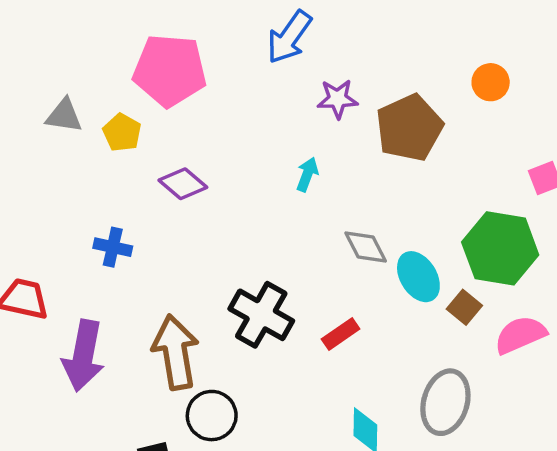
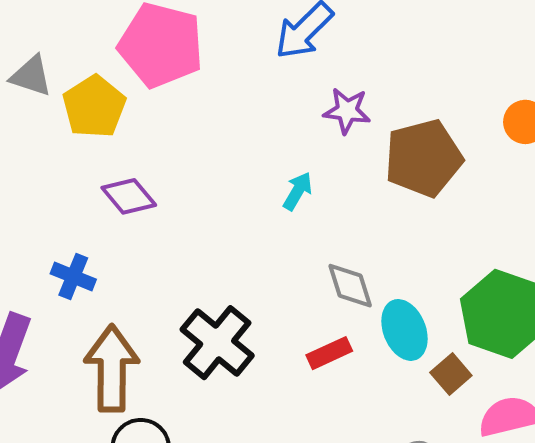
yellow pentagon: (122, 132) -> (94, 107), size x1.4
purple diamond: (183, 184) -> (129, 196), moved
blue cross: (113, 247) -> (73, 276), moved
red rectangle: (341, 334) -> (329, 353), moved

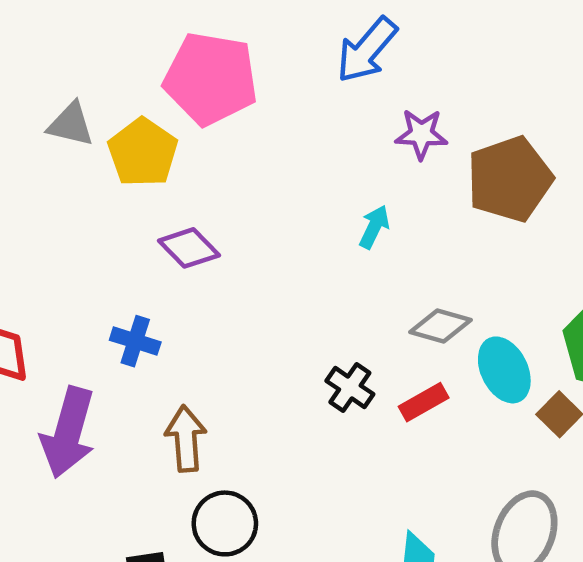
gray diamond: (350, 286) -> (440, 326), turned -52
black cross: (217, 343) -> (350, 387), moved, size x0.6
brown arrow: (112, 368) -> (186, 439), size x0.7

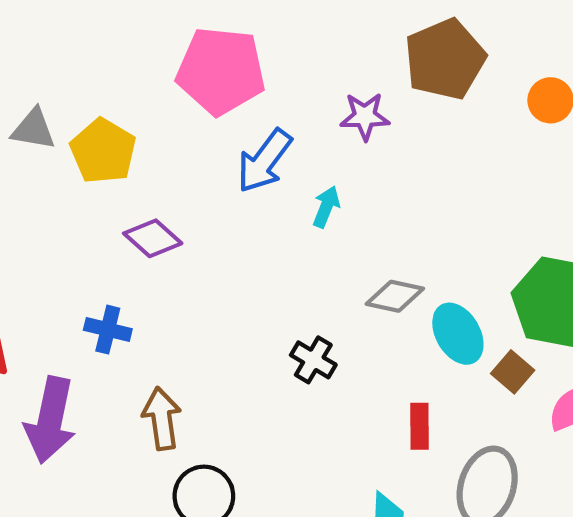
blue arrow: (367, 50) -> (264, 161), moved
pink pentagon: (211, 79) -> (221, 71), moved
brown pentagon: (510, 179) -> (445, 59), moved
red rectangle: (424, 402) -> (420, 426), moved, turned -57

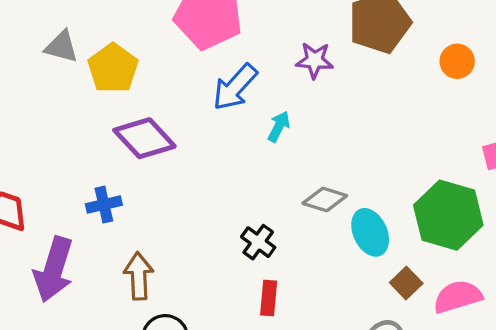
purple diamond: (153, 238) -> (144, 138), size x1.4
blue cross: (108, 330) -> (104, 205), turned -32
brown square: (513, 372) -> (406, 283), moved
red rectangle: (420, 426) -> (269, 298), moved

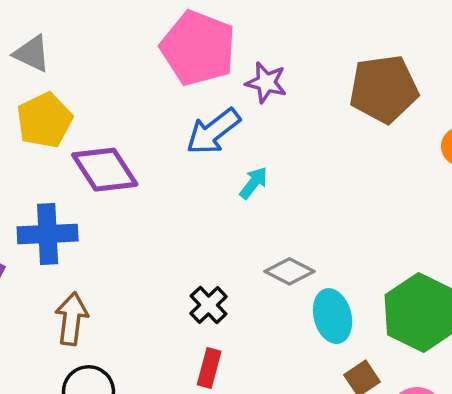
purple star: (315, 60) -> (266, 83), moved
yellow pentagon: (113, 68) -> (44, 120), moved
blue cross: (104, 205) -> (48, 234), size x1.5

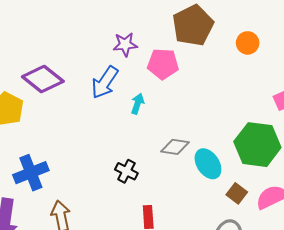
pink pentagon: (198, 48) -> (163, 64), moved, size x0.7
purple diamond: (105, 170) -> (43, 79), moved
black cross: (209, 305) -> (126, 171), moved

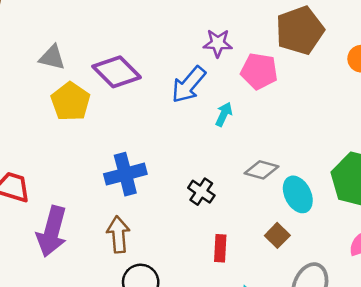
blue cross: (31, 173) -> (125, 174), moved
brown square: (237, 193) -> (277, 235), moved

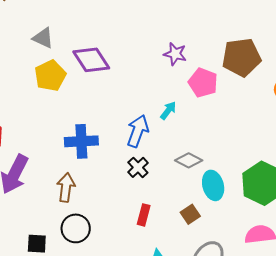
blue arrow: (189, 85) -> (138, 131), moved, turned 148

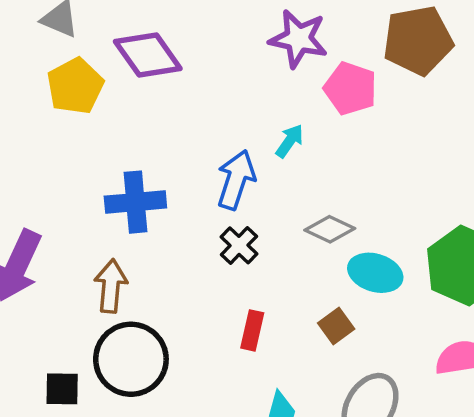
purple star: (175, 54) -> (298, 39), size x1.4
cyan ellipse: (213, 185) -> (375, 273), turned -56
black circle: (76, 228) -> (131, 359), size x1.4

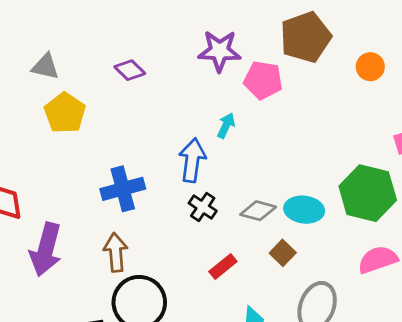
purple diamond: (148, 55) -> (130, 70), moved, size x0.6
gray diamond: (330, 229) -> (258, 211), moved
red rectangle: (252, 330) -> (223, 266), turned 48

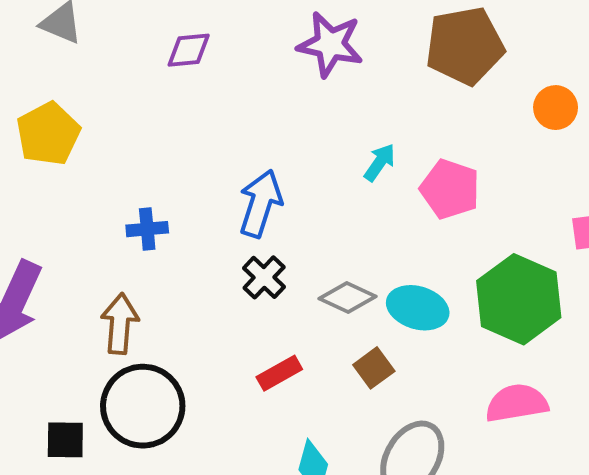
purple diamond: (130, 70) -> (189, 50), turned -60
pink pentagon: (263, 80) -> (450, 189), moved
yellow pentagon: (65, 113) -> (48, 134), moved
cyan arrow: (226, 126) -> (380, 162), moved
blue cross: (123, 189) -> (147, 229), size x0.6

